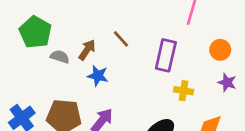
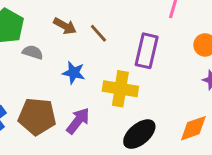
brown arrow: (87, 50) -> (65, 26), moved, turned 85
yellow cross: (184, 91) -> (120, 89), moved, size x1.6

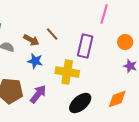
brown arrow: (65, 26) -> (31, 40), moved

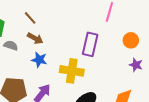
brown line: (52, 34) -> (30, 18), moved

